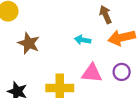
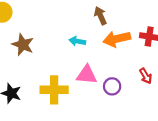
purple circle: (122, 72) -> (112, 86), moved

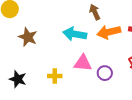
cyan arrow: (77, 41) -> (75, 34), size x1.6
yellow cross: (54, 90) -> (55, 76), size x0.6

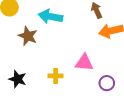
cyan arrow: (75, 34) -> (50, 17), moved
purple circle: (105, 73) -> (107, 83), moved

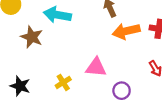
yellow cross: (56, 76) -> (63, 82), turned -32

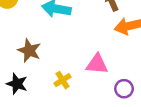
brown star: (32, 37) -> (29, 51), moved

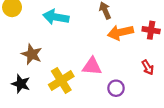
yellow cross: (63, 80) -> (61, 81), size x1.6

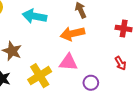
orange arrow: (120, 32) -> (72, 34), moved

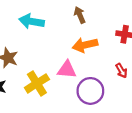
orange arrow: (72, 34) -> (85, 45), moved
purple circle: (91, 83) -> (90, 91), size x1.6

